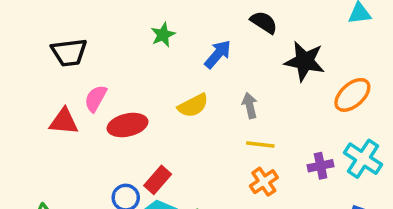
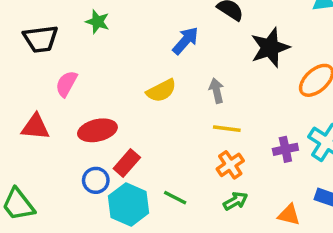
green star: (163, 35) -> (97, 22), moved, turned -30
black star: (305, 61) -> (270, 48), turned -30
red triangle: (64, 121) -> (35, 127), moved
red ellipse: (128, 125) -> (97, 130), moved

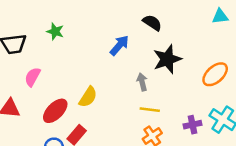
black star: (270, 48) -> (167, 59), moved
yellow semicircle: (161, 91) -> (88, 97), moved, turned -30
red ellipse: (97, 130) -> (55, 111), turned -32

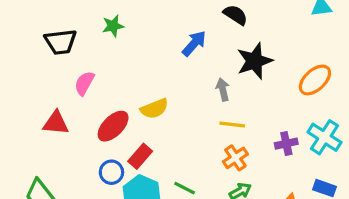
green star: (55, 31) -> (113, 26), turned -30
yellow semicircle: (88, 97) -> (154, 109), turned 35

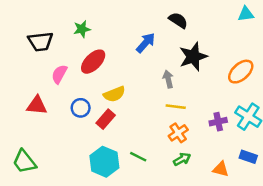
red ellipse: (113, 126) -> (93, 62), moved
red rectangle: (140, 156) -> (106, 119), moved
blue circle: (111, 172) -> (81, 108), moved

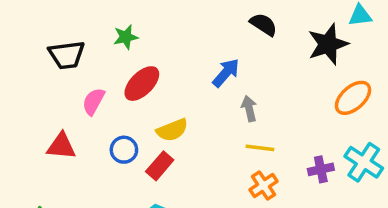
blue arrow: (146, 43) -> (226, 73), moved
black star: (193, 57) -> (328, 44), moved

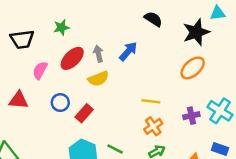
orange ellipse: (353, 98) -> (193, 68), moved
gray arrow: (249, 109) -> (98, 54), moved
yellow semicircle: (172, 130) -> (98, 79), moved

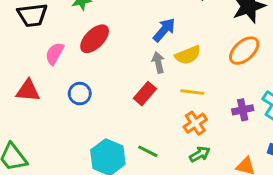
gray arrow: (98, 54) -> (158, 62), moved
yellow semicircle: (98, 79) -> (188, 55), moved
red rectangle: (84, 113) -> (145, 94), moved

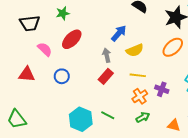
pink semicircle: (55, 54) -> (45, 49), turned 105
gray arrow: (158, 62) -> (107, 55), moved
purple cross: (243, 110) -> (162, 89), moved, turned 32

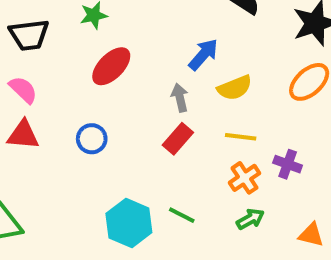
pink semicircle: (45, 49) -> (23, 90), moved

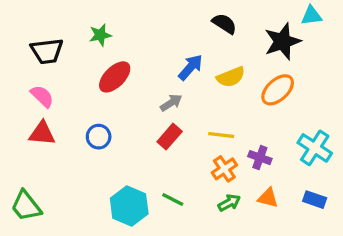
yellow semicircle: (235, 88) -> (231, 77), moved
gray arrow: (180, 98) -> (171, 103), turned 70
orange triangle: (311, 235) -> (268, 198), moved

